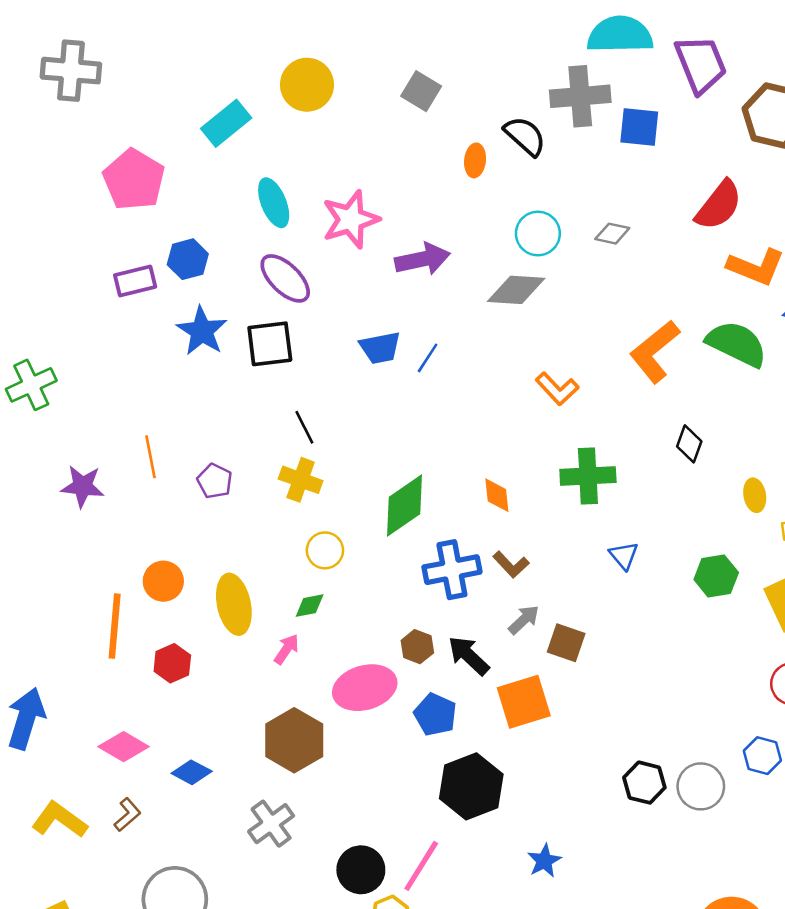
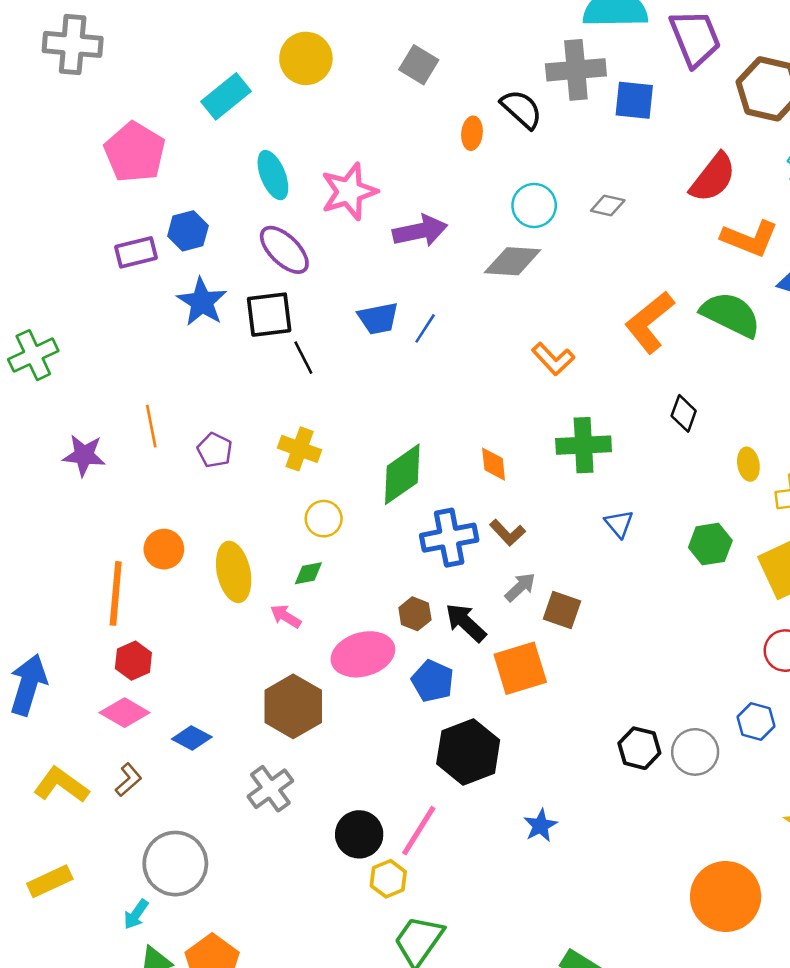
black line: (304, 427) -> (303, 358), moved
pink arrow: (286, 649) -> (286, 616), turned -92
red hexagon: (172, 663) -> (133, 661), moved

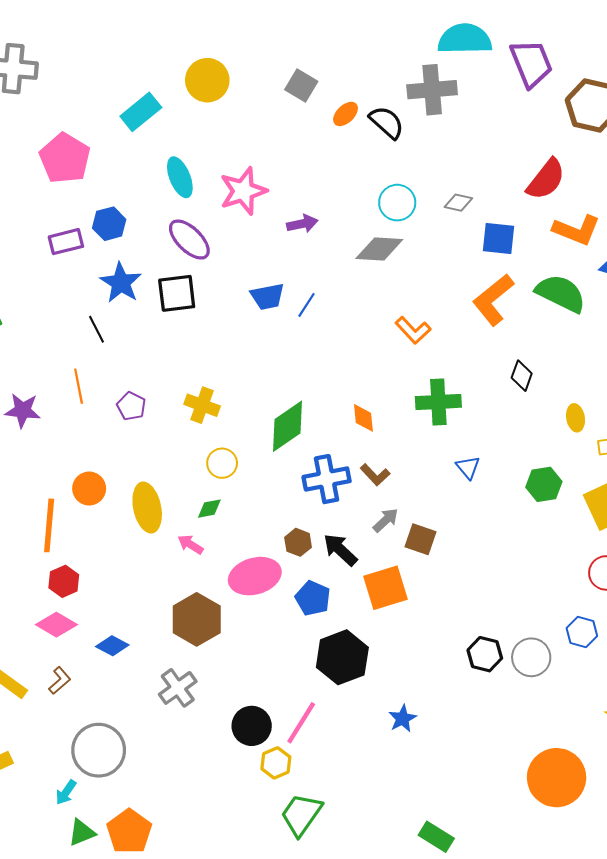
blue square: (634, 100) -> (499, 238), moved
orange ellipse: (472, 133) -> (346, 114), moved, turned 40
purple arrow: (420, 231) -> (302, 224), size x0.7
black line: (303, 358) -> (97, 329), moved

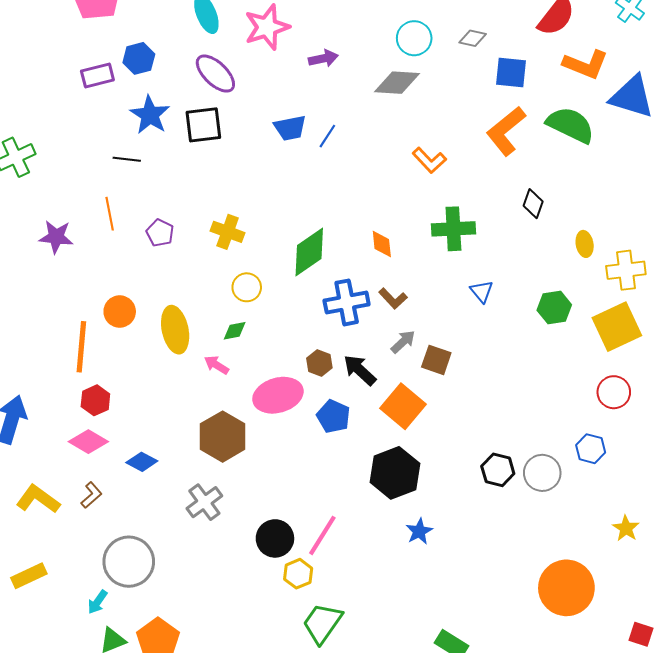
black line: (97, 329) -> (127, 159), turned -56
orange square: (386, 588) -> (403, 406), turned -33
black hexagon: (342, 657) -> (395, 473), moved

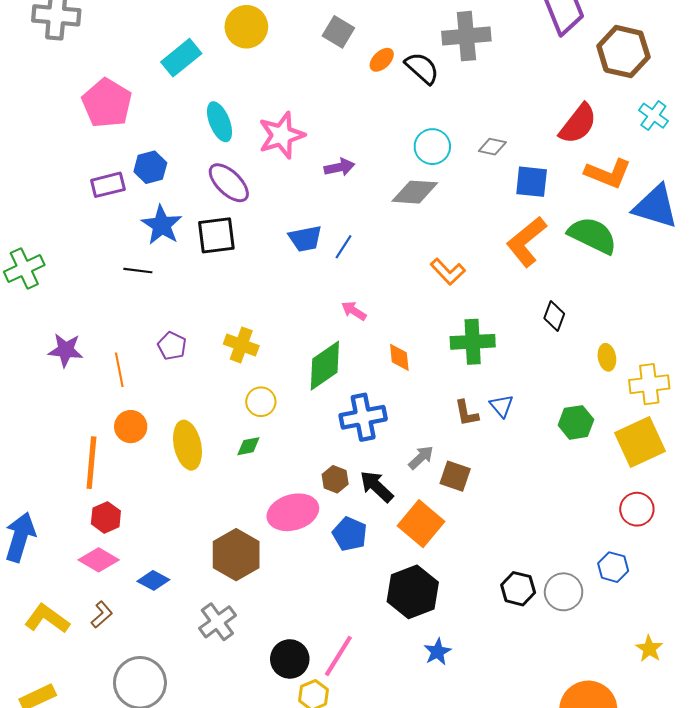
orange line: (110, 214) -> (119, 370), moved
brown L-shape: (393, 298) -> (466, 413), moved, turned 32
pink arrow: (216, 365) -> (354, 311), moved

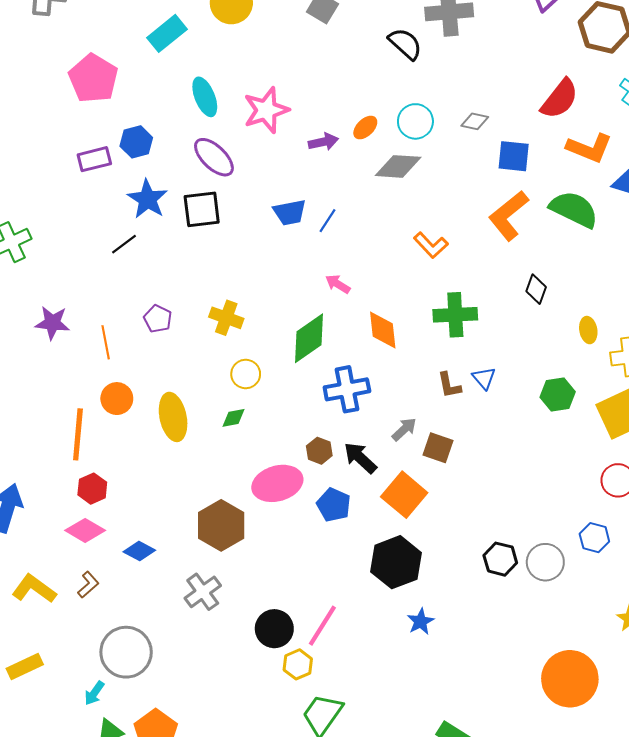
orange ellipse: (382, 60) -> (365, 128), moved
black line: (138, 271) -> (124, 244), turned -44
orange diamond: (399, 357) -> (383, 330), size x1.4

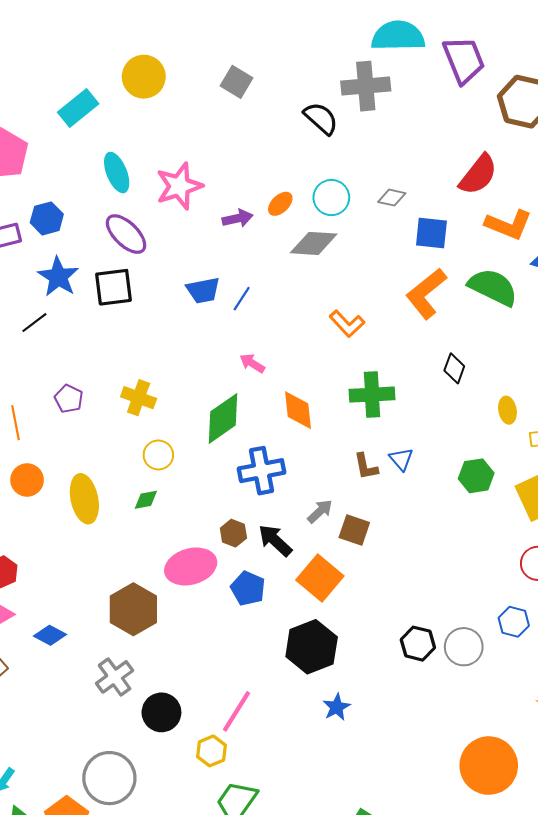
black circle: (274, 629) -> (161, 712), moved
gray circle: (126, 652) -> (109, 778), moved

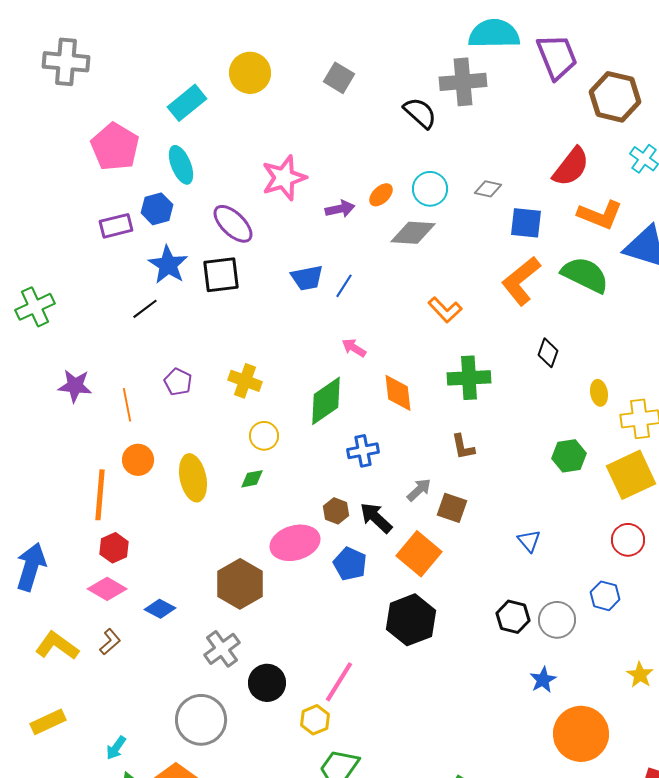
cyan ellipse: (117, 173) -> (181, 165), moved
blue triangle: (401, 459) -> (529, 541), moved
blue cross: (262, 471) -> (363, 451), size x0.7
blue star: (337, 707) -> (543, 680), moved
gray circle: (109, 778) -> (201, 720), moved

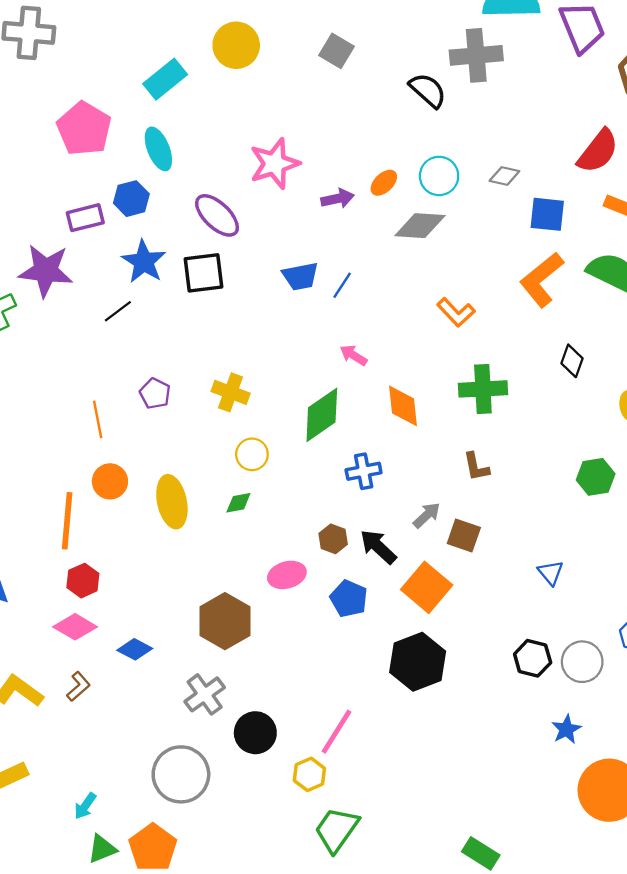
purple star: (75, 386) -> (46, 271), moved, size x1.4
pink ellipse: (295, 543) -> (287, 575), size x0.7

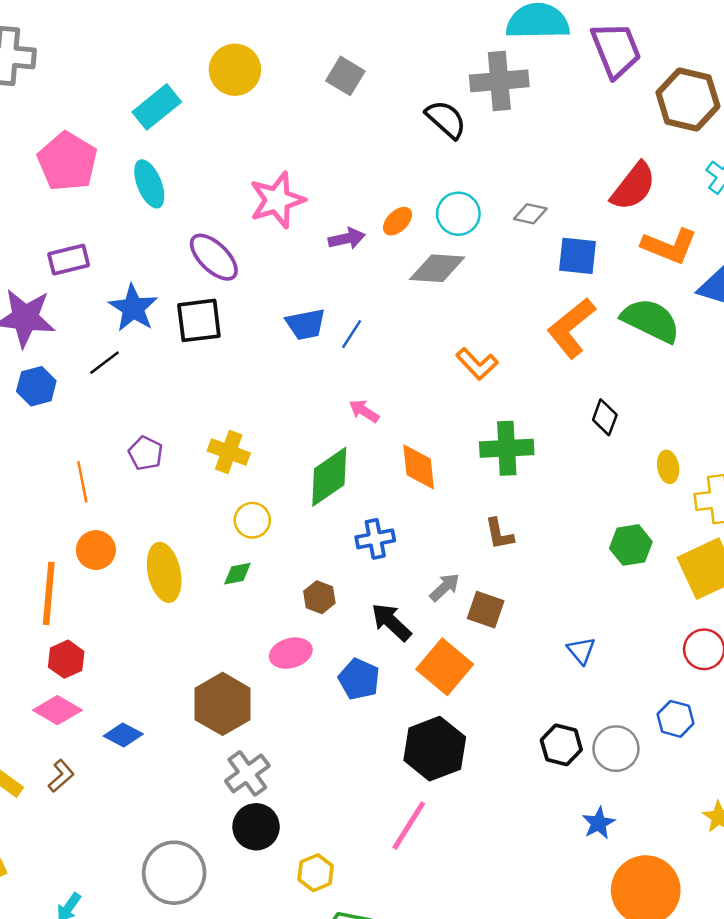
blue hexagon: (131, 199) -> (36, 386), moved
brown hexagon: (333, 539) -> (319, 597), moved
gray cross: (205, 694) -> (247, 773), moved
pink line: (336, 732) -> (409, 826), moved

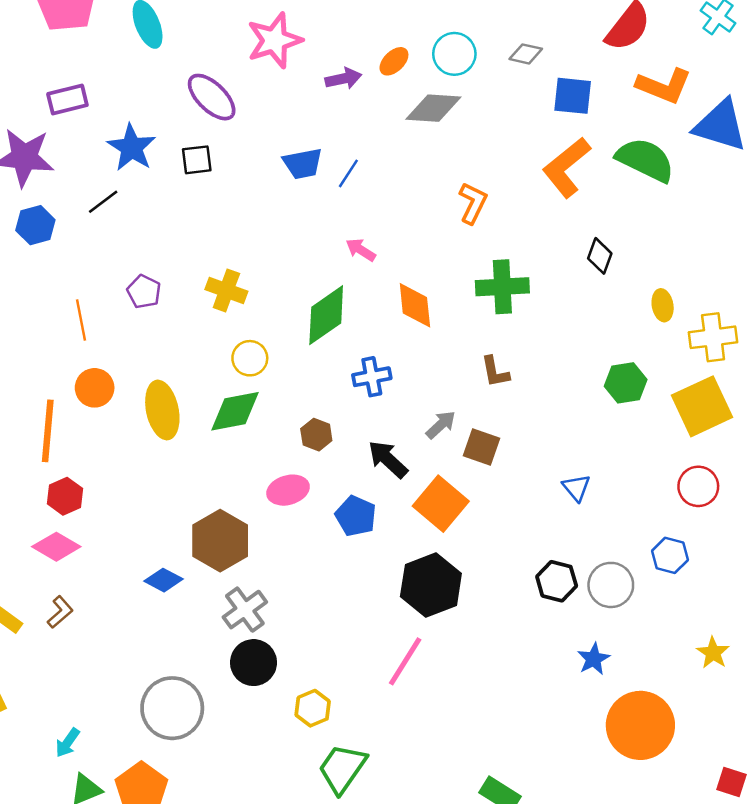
black square: (199, 320) -> (197, 160), size x0.7
orange L-shape: (477, 364) -> (473, 203), turned -111
green diamond: (237, 574) -> (235, 411), size x1.8
blue diamond: (123, 735) -> (164, 580), moved

